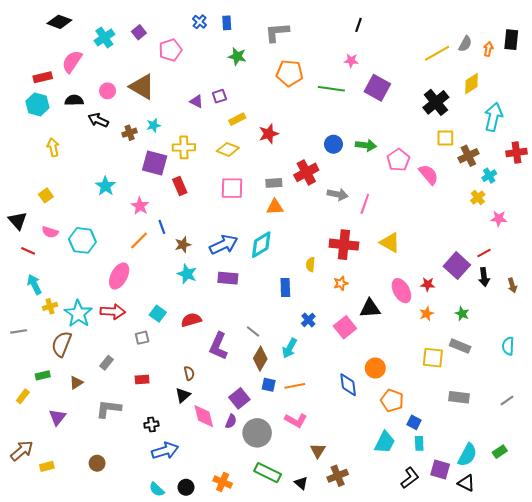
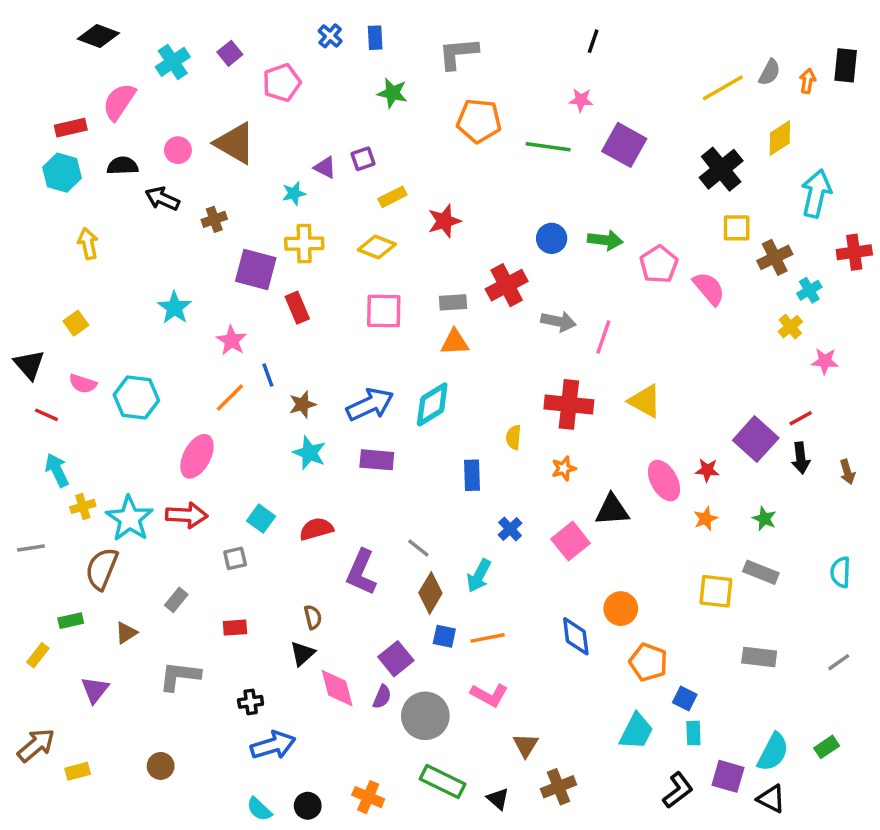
cyan star: (154, 125) -> (294, 193), moved

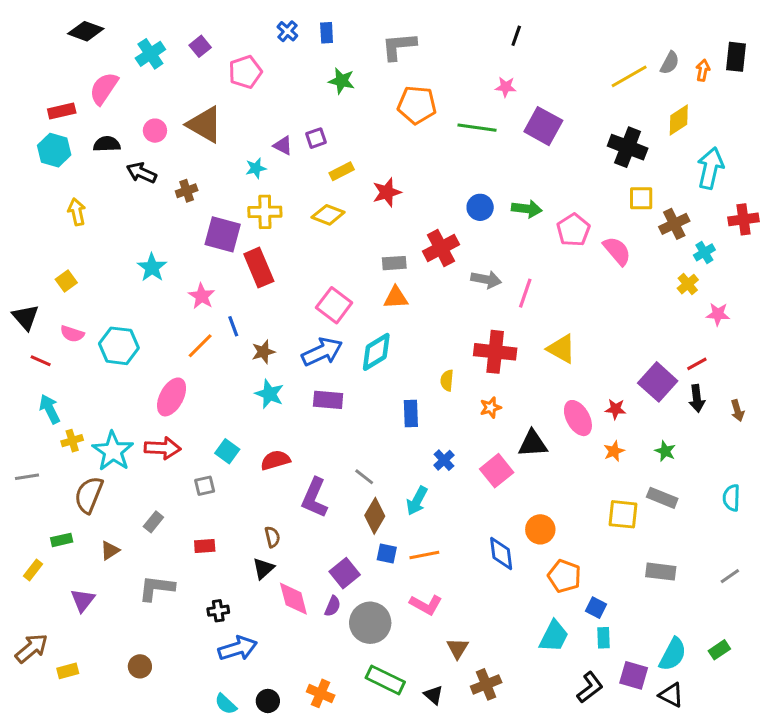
black cross: (721, 169) -> (628, 147), turned -30
red rectangle: (297, 308) -> (259, 268), size x1.4
pink square: (384, 311) -> (334, 305), moved, turned 36

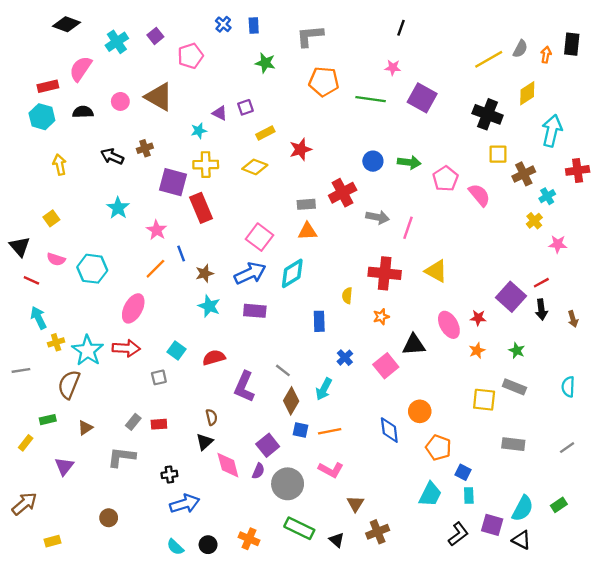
black arrow: (141, 173) -> (112, 156), moved
gray rectangle: (153, 522) -> (133, 422), moved
yellow rectangle: (68, 671) -> (53, 541), moved

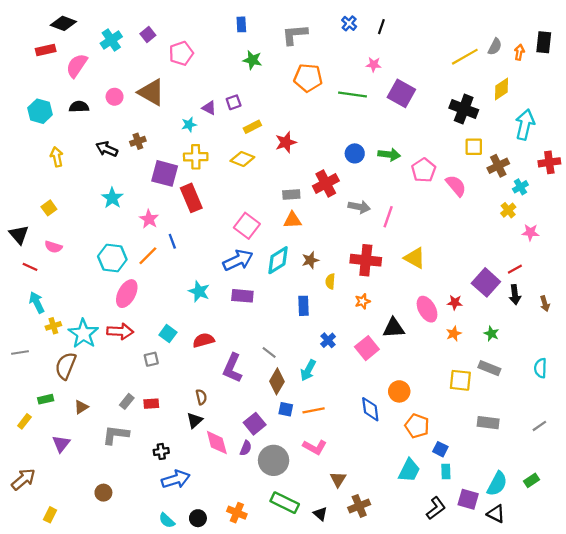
blue cross: (223, 24) -> (349, 23), moved
red rectangle: (48, 86) -> (46, 50), moved
cyan hexagon: (92, 269) -> (112, 258), moved
brown star: (205, 273) -> (310, 260), moved
yellow rectangle: (53, 541) -> (50, 515), turned -48

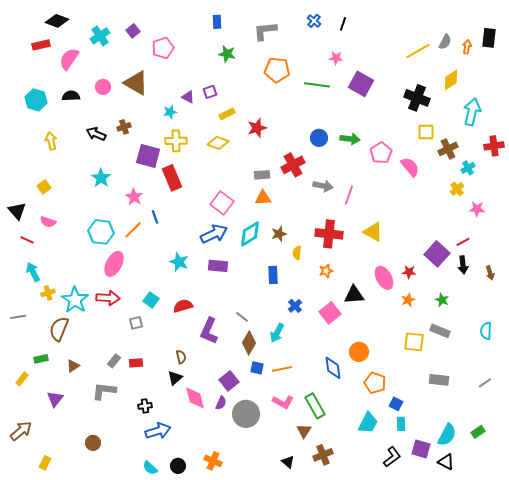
green rectangle: (285, 503) -> (315, 406), moved, turned 35

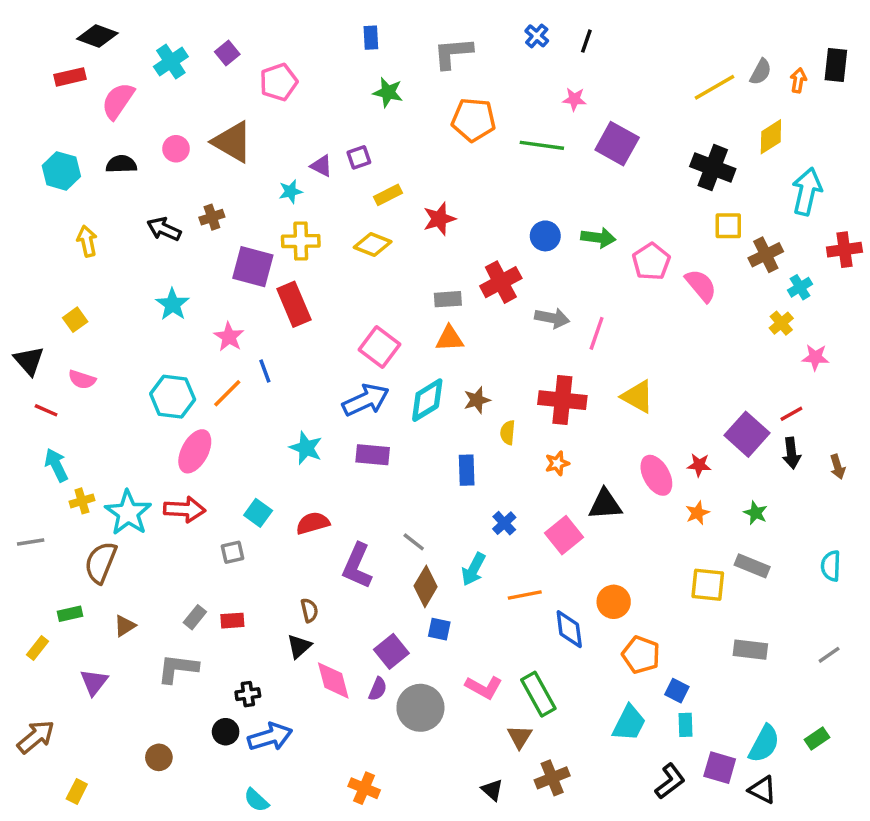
orange line: (282, 369) -> (525, 595), moved
black circle: (178, 466) -> (226, 732), moved

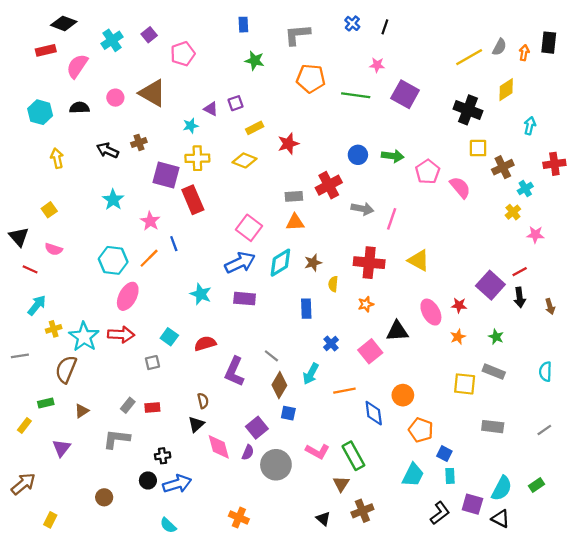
cyan arrow: (807, 191) -> (530, 126), size x0.6
cyan arrow: (56, 465) -> (37, 305), turned 65

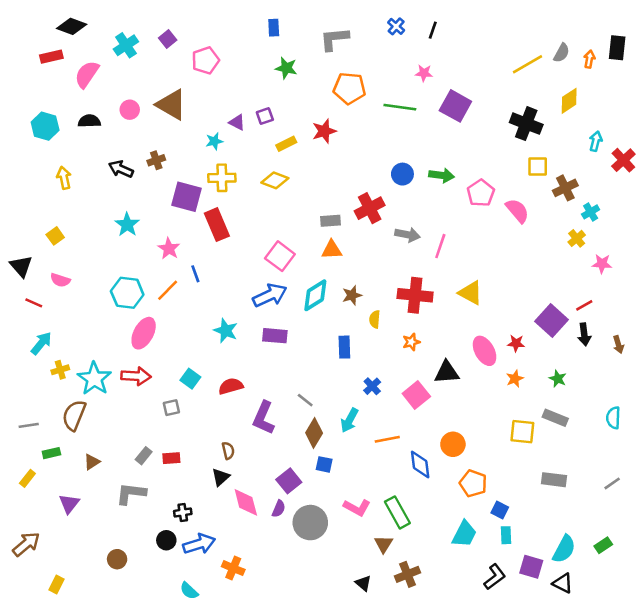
red star: (288, 144) -> (324, 131), moved
red cross: (554, 164) -> (623, 160), moved, turned -35
gray line: (20, 356) -> (29, 425), moved
orange cross: (239, 518) -> (233, 568), moved

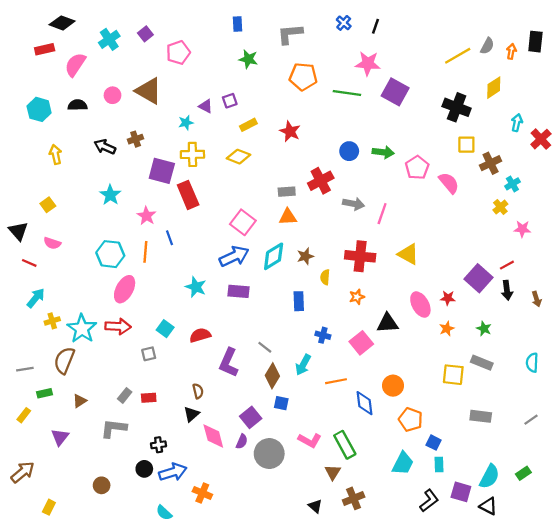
pink star: (424, 73) -> (368, 63), size x1.6
red star: (324, 131) -> (290, 131), moved, turned -30
orange line: (168, 290) -> (145, 252), turned -40
blue cross: (372, 386) -> (323, 335), turned -32

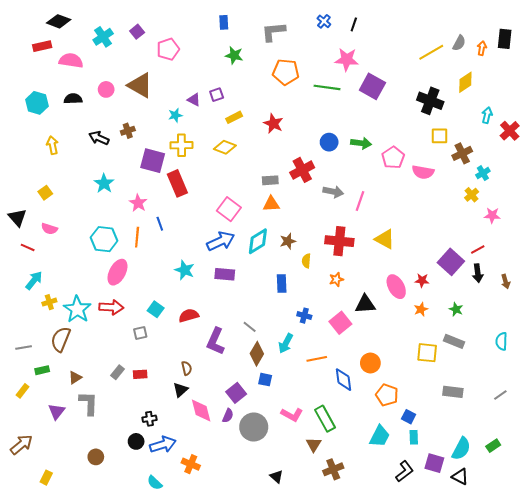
pink semicircle: (75, 65) -> (71, 61), turned 65
pink semicircle: (449, 183) -> (423, 172), turned 140
gray L-shape: (114, 428) -> (89, 403), moved, turned 85
black triangle: (315, 506) -> (276, 477), moved

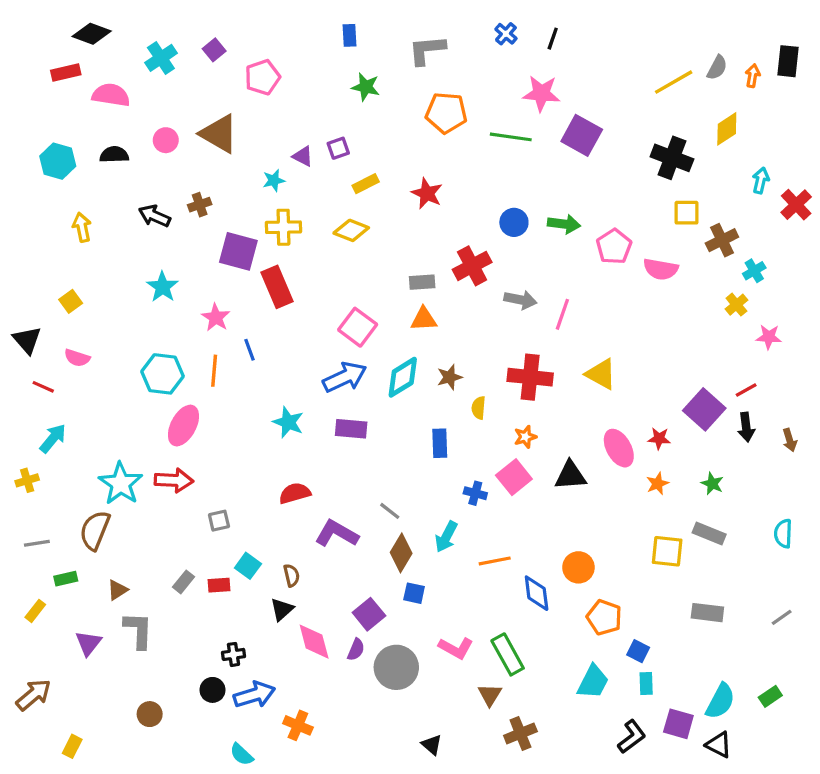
yellow cross: (49, 302) -> (27, 480), moved
cyan square: (156, 309) -> (248, 566), moved
pink square: (340, 323) -> (514, 477), moved
purple L-shape: (216, 341) -> (337, 534), turned 96

